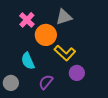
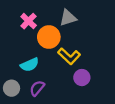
cyan semicircle: (28, 61) -> (30, 65), turned -90
purple semicircle: (46, 82) -> (37, 88), moved

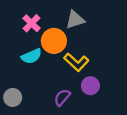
cyan semicircle: (30, 65) -> (32, 56), moved
purple semicircle: (37, 88) -> (62, 97), moved

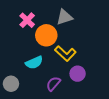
cyan semicircle: (32, 56) -> (34, 63), moved

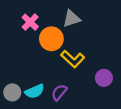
cyan semicircle: (34, 63) -> (35, 91), moved
purple circle: (78, 74) -> (104, 78), moved

